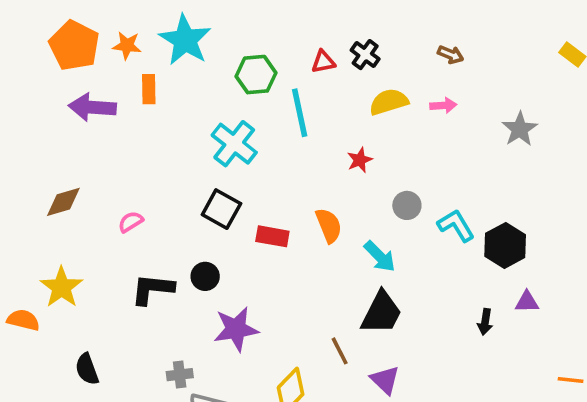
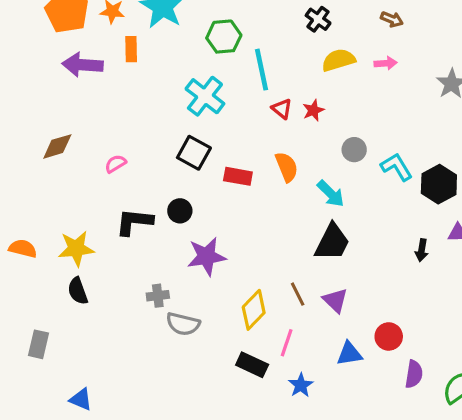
red triangle: (323, 62) -> (282, 109), moved, turned 50
yellow star: (61, 287) -> (76, 249), moved, turned 30
brown line: (340, 351) -> (298, 294), moved

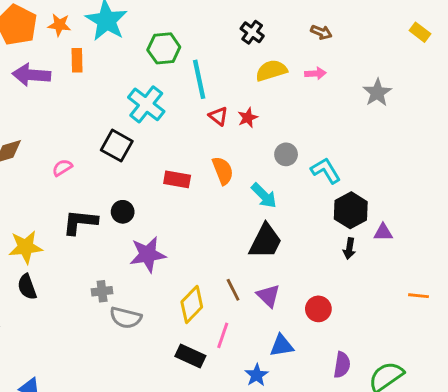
black square: (194, 153) -> (117, 146), moved
black hexagon: (439, 184) -> (351, 210), moved
red circle: (389, 336) -> (318, 309), moved
blue star: (301, 385) -> (257, 375), moved

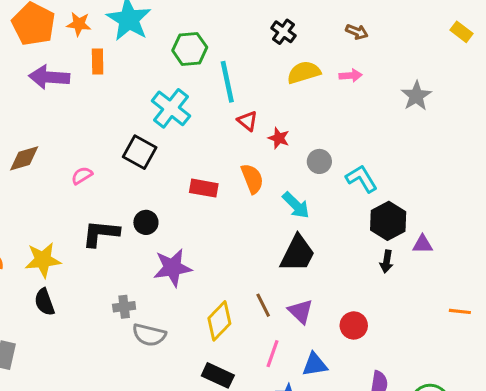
red star: (248, 118) -> (279, 138), moved, turned -30
pink line: (223, 335) -> (273, 354), moved

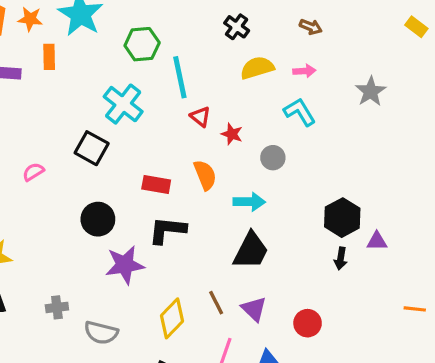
cyan L-shape: (362, 179) -> (300, 112), moved
cyan arrow: (296, 205) -> (249, 202), turned -44
black circle: (146, 222) -> (98, 219), size x1.4
black L-shape: (101, 233) -> (167, 230), moved
gray cross: (124, 307) -> (57, 307), moved

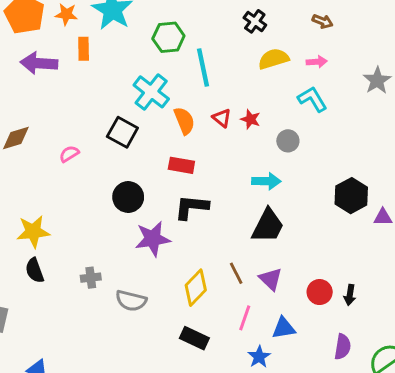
red triangle: (200, 117) -> (222, 118), moved
orange semicircle: (205, 175) -> (184, 121), moved
black arrow: (341, 259) -> (350, 295), moved

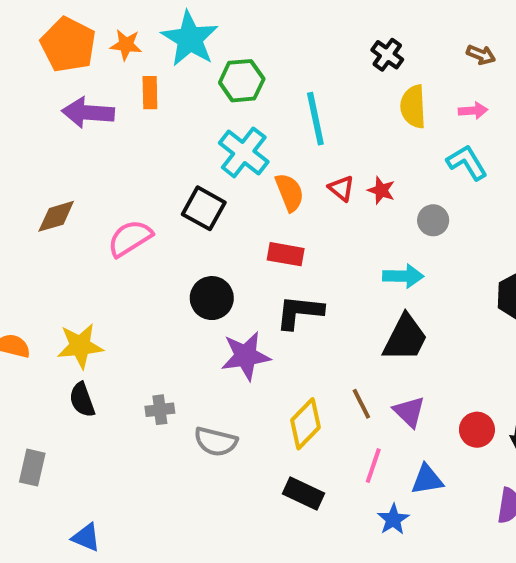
green hexagon: (168, 37) -> (242, 81), moved
yellow semicircle: (274, 59) -> (413, 107), turned -76
pink semicircle: (69, 154) -> (130, 238), size x1.6

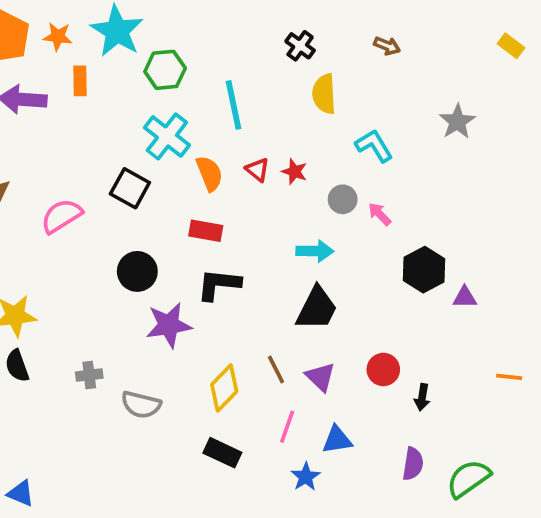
pink arrow: (473, 111) -> (380, 214), moved, turned -130
red circle: (477, 430) -> (383, 369), moved

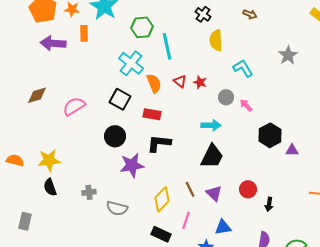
green hexagon: (165, 70) -> (142, 27), moved
black square: (130, 188) -> (120, 99), moved
pink line: (287, 427) -> (186, 220), moved

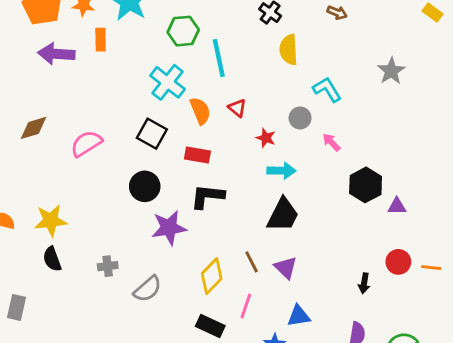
red star: (200, 82) -> (266, 138), moved
gray circle: (226, 97) -> (300, 118), moved
red circle: (248, 189) -> (398, 262), moved
gray semicircle: (117, 208) -> (148, 289), turned -55

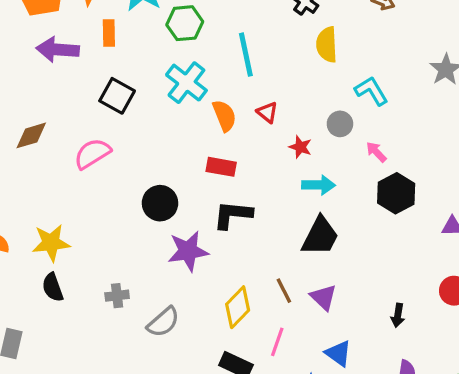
green hexagon: (183, 31) -> (185, 23), moved
black square: (152, 134) -> (117, 96), moved
black hexagon: (366, 185) -> (396, 193), moved
black arrow: (364, 283) -> (398, 315), moved
blue triangle: (299, 316) -> (338, 353), turned 45

